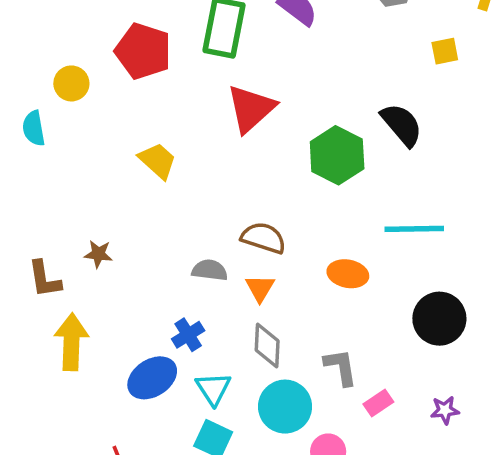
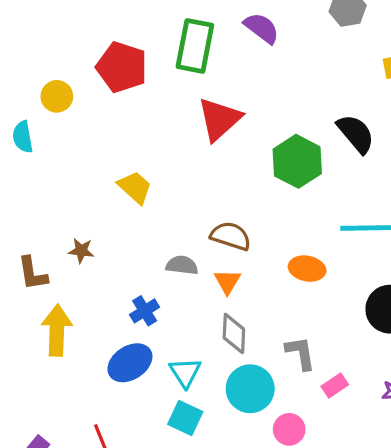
yellow trapezoid: (158, 161) -> (135, 187), moved
blue cross: (188, 335) -> (145, 311), moved

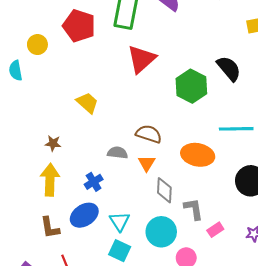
orange ellipse: (307, 269) -> (198, 155), size x1.4
brown L-shape: (32, 273) -> (50, 228), moved
yellow arrow: (57, 330) -> (50, 180), moved
gray diamond: (234, 334) -> (164, 190), moved

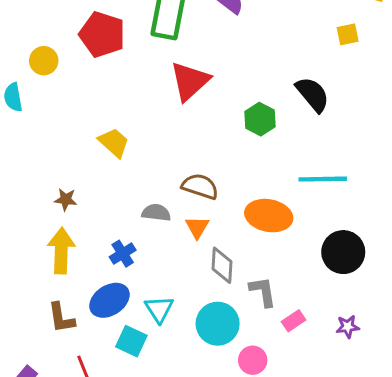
green hexagon: (191, 86) -> (260, 119), size x0.7
cyan square: (120, 251) -> (131, 341), moved

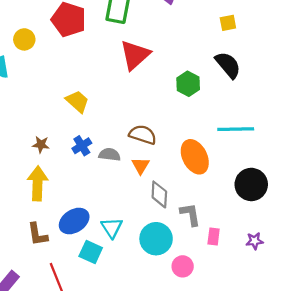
yellow square: (348, 34) -> (228, 23), moved
orange ellipse: (269, 216) -> (195, 157), turned 52
blue cross: (123, 254) -> (82, 146), moved
pink rectangle: (294, 321) -> (214, 237), turned -49

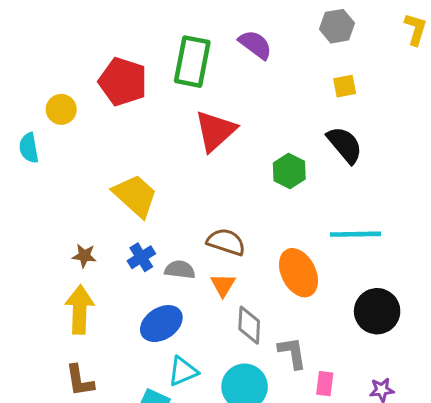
yellow trapezoid: (77, 101) -> (135, 196), size x1.4
blue ellipse: (74, 221) -> (161, 324), moved
cyan triangle: (112, 228) -> (183, 371), turned 40

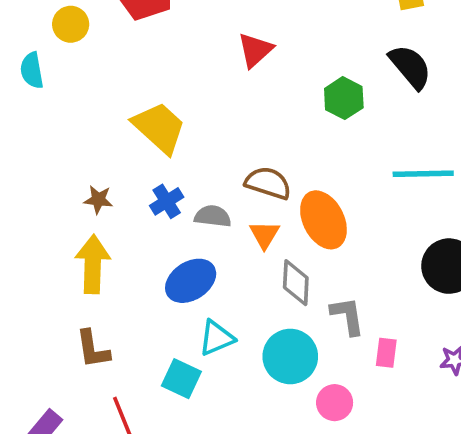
red triangle: (215, 131) -> (255, 50), size x0.7
orange ellipse: (298, 273) -> (323, 220), moved

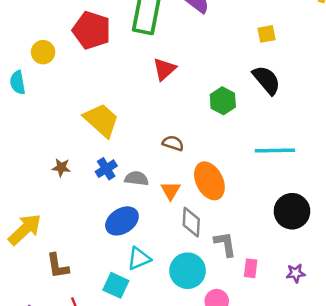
brown semicircle: (268, 183) -> (173, 143), moved, size x0.7
yellow arrow: (93, 264) -> (25, 229), moved, turned 45

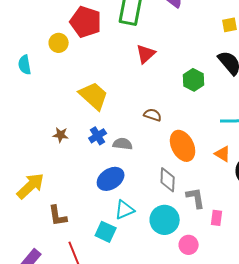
yellow circle: (43, 52) -> (59, 43), moved
orange triangle: (171, 191) -> (223, 154), moved, turned -30

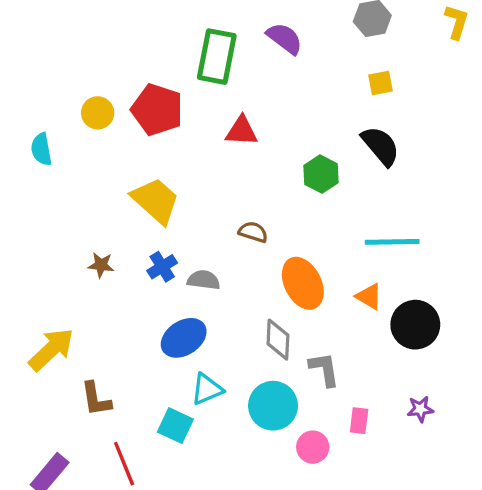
red pentagon: (86, 22) -> (157, 110), moved
red triangle: (146, 54) -> (242, 131), turned 45
pink rectangle: (217, 218) -> (359, 421), moved

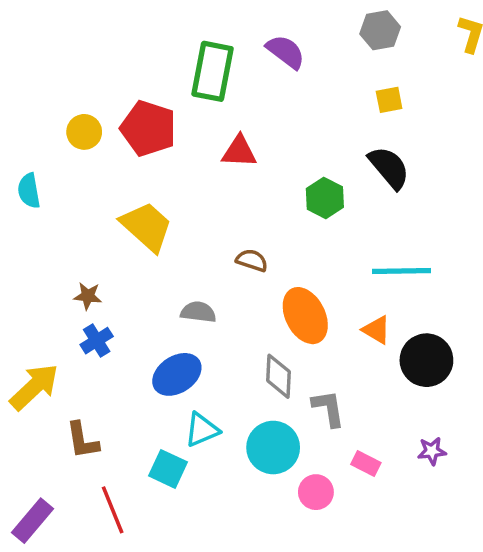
cyan semicircle: (41, 149) -> (29, 191), moved
blue cross: (162, 267) -> (97, 341), moved
pink rectangle: (359, 421) -> (366, 464), turned -70

